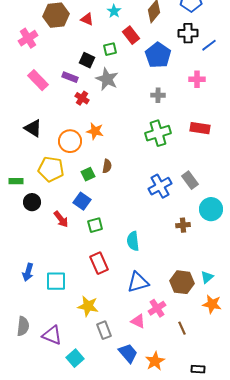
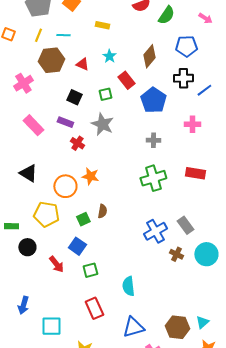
black square: (87, 60) -> (74, 97), moved
brown cross: (183, 225) -> (176, 254), moved, turned 32
blue arrow: (28, 272) -> (23, 305), moved

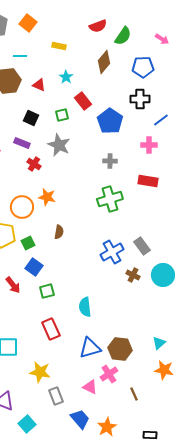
brown diamond: (149, 56) -> (104, 62), moved
blue line: (204, 90) -> (161, 120), moved
red rectangle: (195, 173) -> (148, 181), moved
green square: (83, 219) -> (28, 243), moved
brown hexagon: (177, 327) -> (120, 349), moved

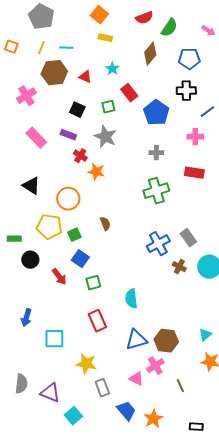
orange square: (28, 23) -> (99, 15), moved
orange star: (47, 197) -> (96, 172), moved
brown semicircle: (59, 232) -> (105, 224), turned -32

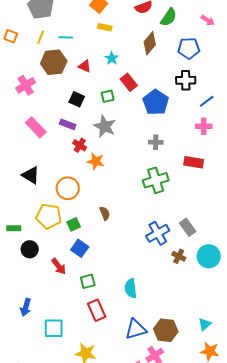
pink cross: (195, 137) -> (204, 126), moved
green square: (93, 283) -> (88, 281), moved

